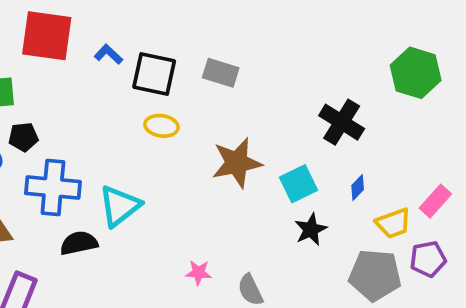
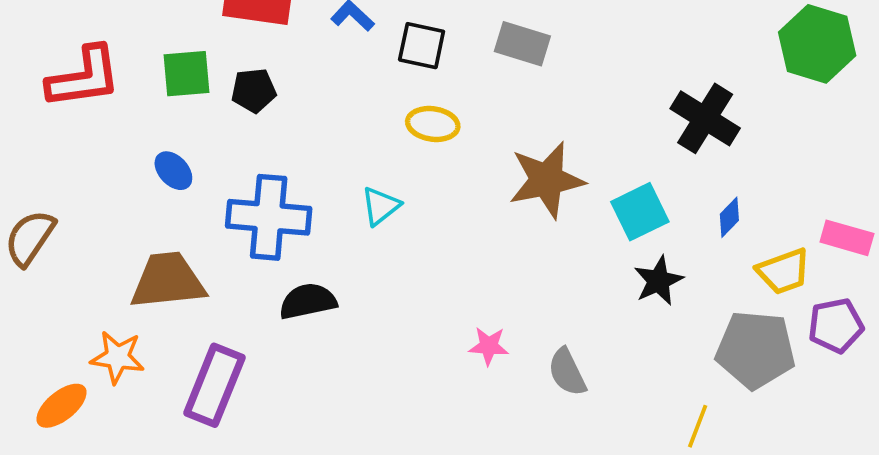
black square: (154, 74) -> (422, 46), size x0.7
black pentagon: (23, 137) -> (254, 90), moved
pink rectangle: (435, 201) -> (847, 238), turned 64
cyan triangle: (120, 206) -> (381, 206), moved, size x0.6

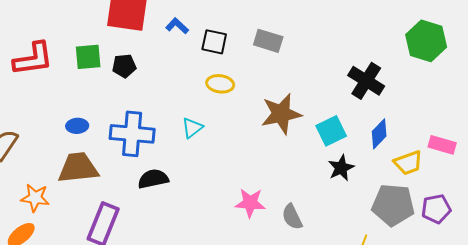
blue ellipse: (173, 171) -> (77, 126), moved, turned -50
blue diamond: (729, 217) -> (379, 134), size x1.4
purple pentagon: (836, 325) -> (436, 209), moved
pink star: (489, 346) -> (250, 203), size x1.4
orange star: (117, 357) -> (35, 198), moved

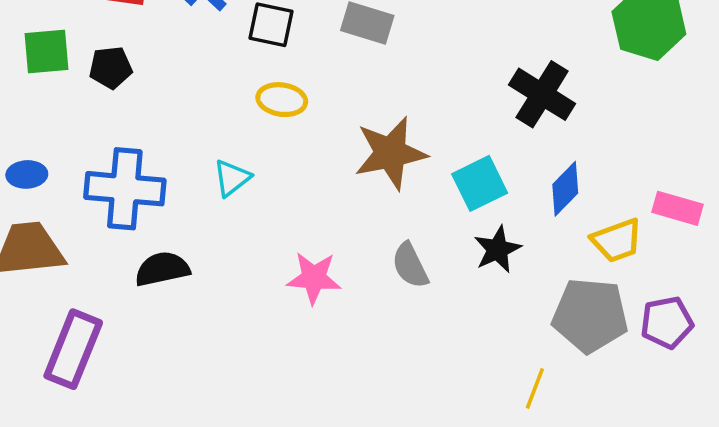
pink star: (250, 203) -> (314, 278), moved
gray semicircle: (292, 217) -> (410, 265), moved

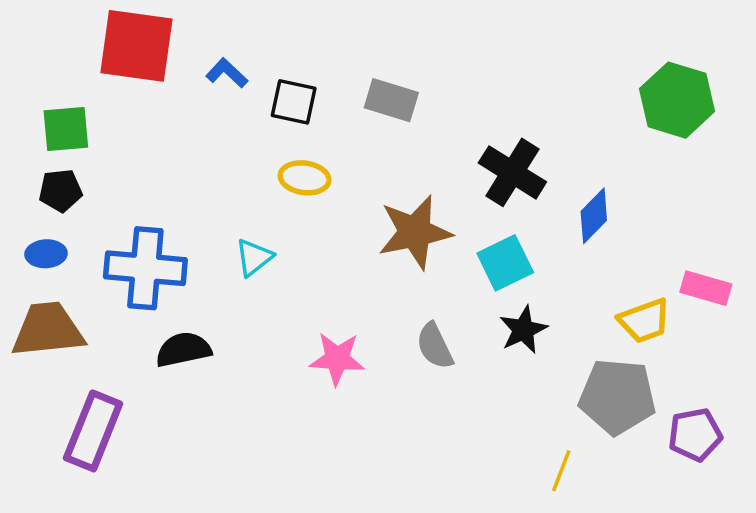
black pentagon: (111, 68) -> (60, 191), moved
black cross: (542, 94) -> (512, 172), moved
blue diamond: (565, 189) -> (594, 216), moved
purple pentagon: (667, 322) -> (695, 435), moved

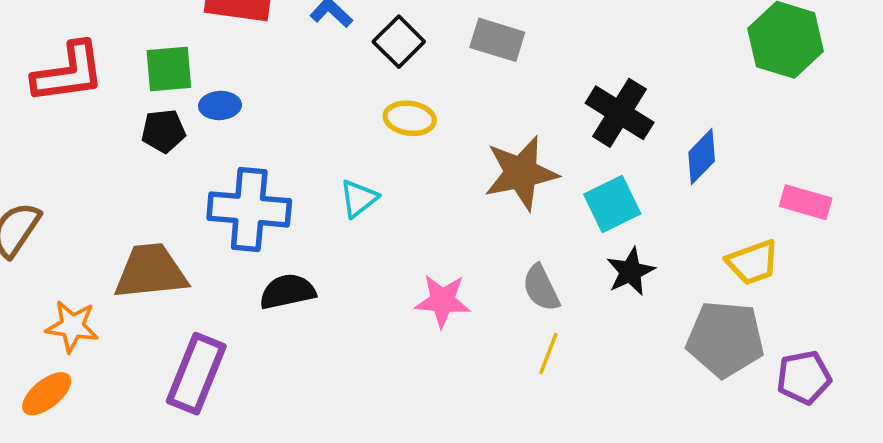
black square: (294, 102) -> (399, 42), turned 33
blue ellipse: (46, 254) -> (220, 105), moved
pink rectangle: (706, 288) -> (806, 202), moved
yellow line: (561, 471) -> (548, 354), moved

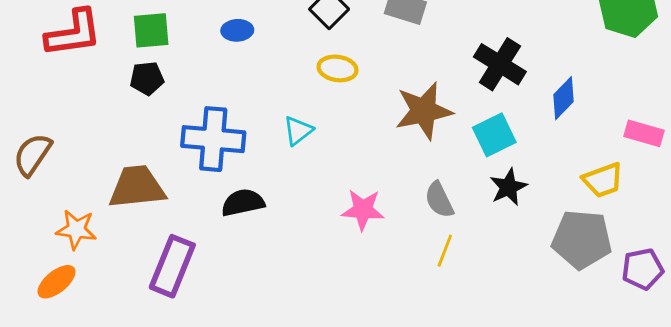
blue ellipse: (220, 105) -> (237, 30), moved

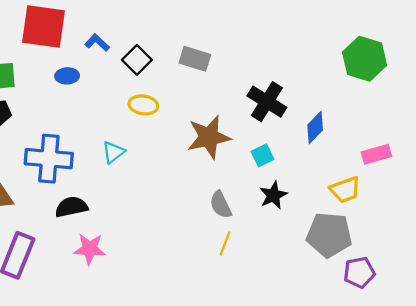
pink rectangle: (644, 133) -> (376, 154), turned -32
cyan square: (494, 135) -> (263, 155), size x0.7
pink star: (363, 210) -> (90, 249), moved
purple pentagon: (643, 269) -> (359, 272), moved

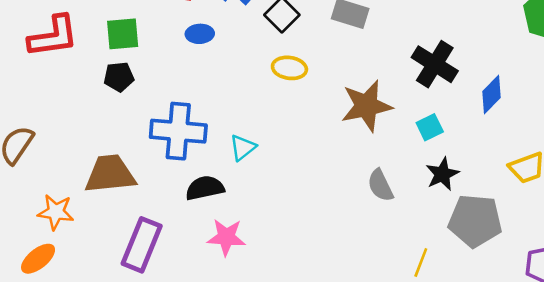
cyan triangle: (113, 152) -> (243, 148), moved
gray pentagon: (329, 235) -> (475, 221), moved
yellow line: (225, 243) -> (421, 262), moved

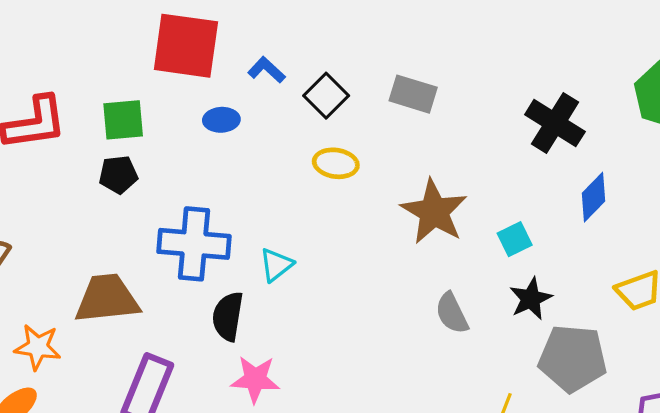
black cross: (435, 64) -> (555, 123), moved
brown star: (367, 106) -> (434, 212), turned -30
black semicircle: (205, 188) -> (228, 316), turned -69

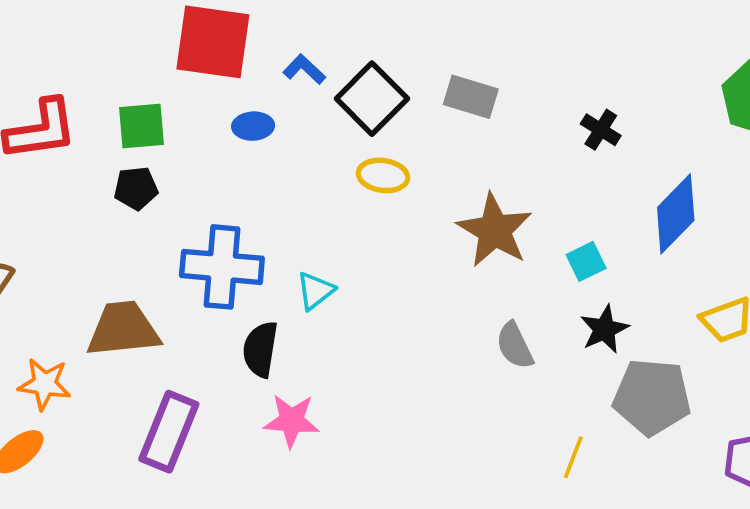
black square: (326, 96) -> (372, 99), size x1.4
black cross: (555, 123) -> (601, 130), moved, size x0.6
blue diamond: (594, 197) -> (676, 214), size x1.4

